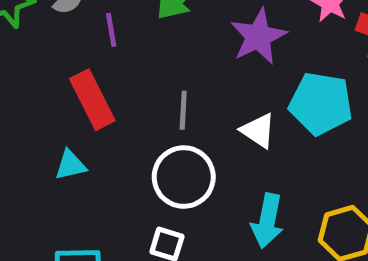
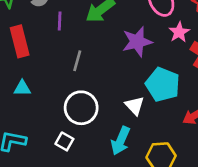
red rectangle: (92, 100) -> (20, 41), moved
gray line: (183, 110) -> (77, 61), moved
white triangle: (258, 131) -> (135, 106), moved

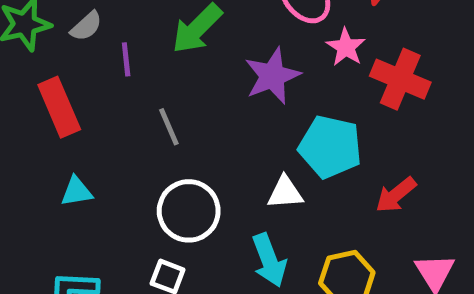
gray line: (77, 61) -> (169, 127), turned -30
white triangle: (135, 106) -> (285, 192), turned -42
cyan arrow: (121, 141) -> (269, 260), turned -36

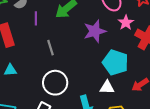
white triangle: (285, 192) -> (107, 87), moved

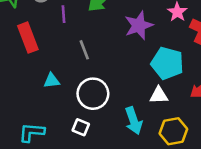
cyan triangle: (10, 70) -> (52, 81), moved

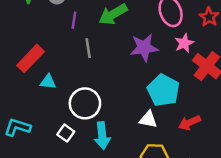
red rectangle: (28, 38) -> (31, 58), moved, turned 52
gray line: (84, 50) -> (88, 48), moved
cyan arrow: (134, 121) -> (102, 136), moved

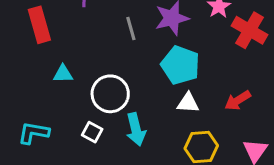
gray line: (88, 48) -> (131, 28), moved
red rectangle: (31, 58) -> (39, 25), moved, turned -52
cyan pentagon: (163, 90) -> (181, 65), moved

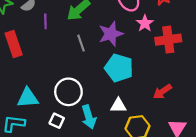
red cross: (250, 30) -> (168, 40), turned -35
cyan triangle: (63, 74) -> (28, 98), moved, size x1.5
white triangle: (188, 103) -> (118, 105), moved

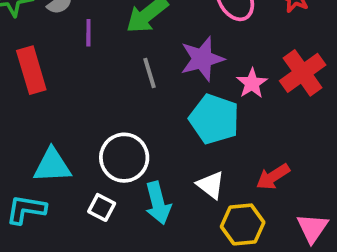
pink star: (145, 23) -> (252, 83), moved
red cross: (168, 40) -> (303, 73), turned -30
red arrow: (162, 92) -> (273, 177), moved
white triangle: (118, 105) -> (211, 185), turned 35

